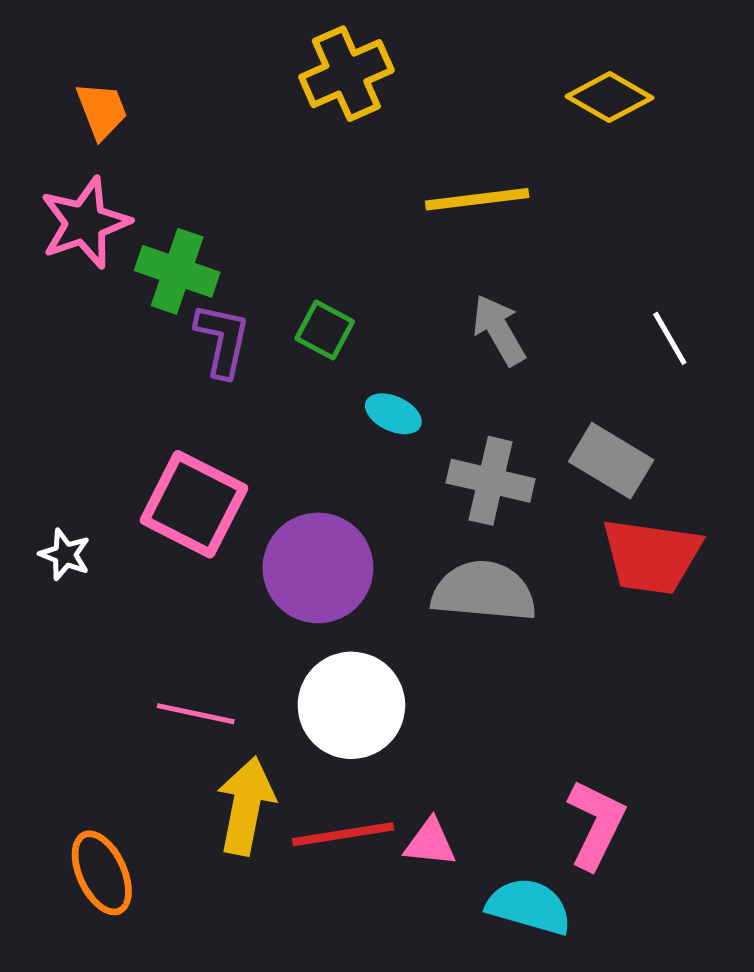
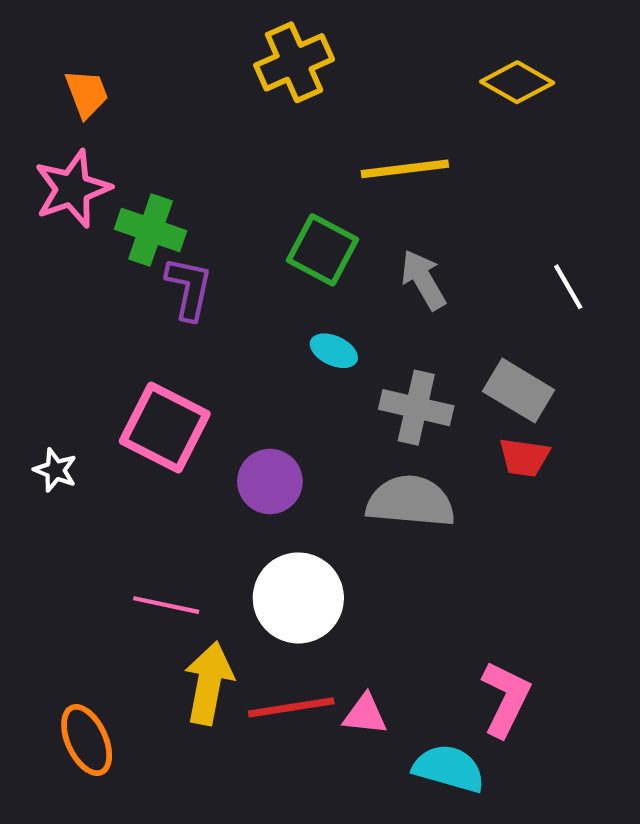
green square: (325, 330) -> (322, 250), moved, size x1.4
red trapezoid: (651, 556) -> (524, 457), moved, size x0.6
purple circle: (318, 568) -> (270, 481), size x0.7

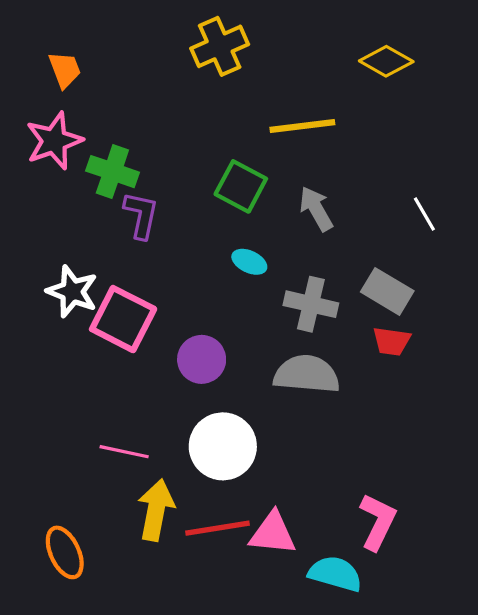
white star: (55, 470) -> (72, 291), moved, size x1.6
pink triangle: (365, 714) -> (273, 533), size x1.4

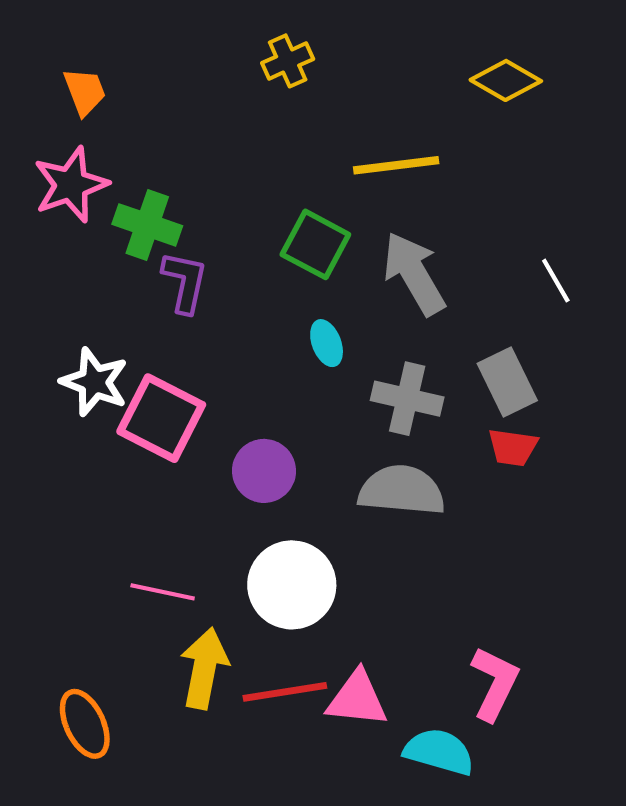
yellow cross: (220, 46) -> (288, 61), size x0.7
gray arrow: (316, 209) -> (414, 274), size x1.4
cyan ellipse: (249, 262) -> (327, 343), turned 44
gray rectangle: (387, 291) -> (507, 382), turned 33

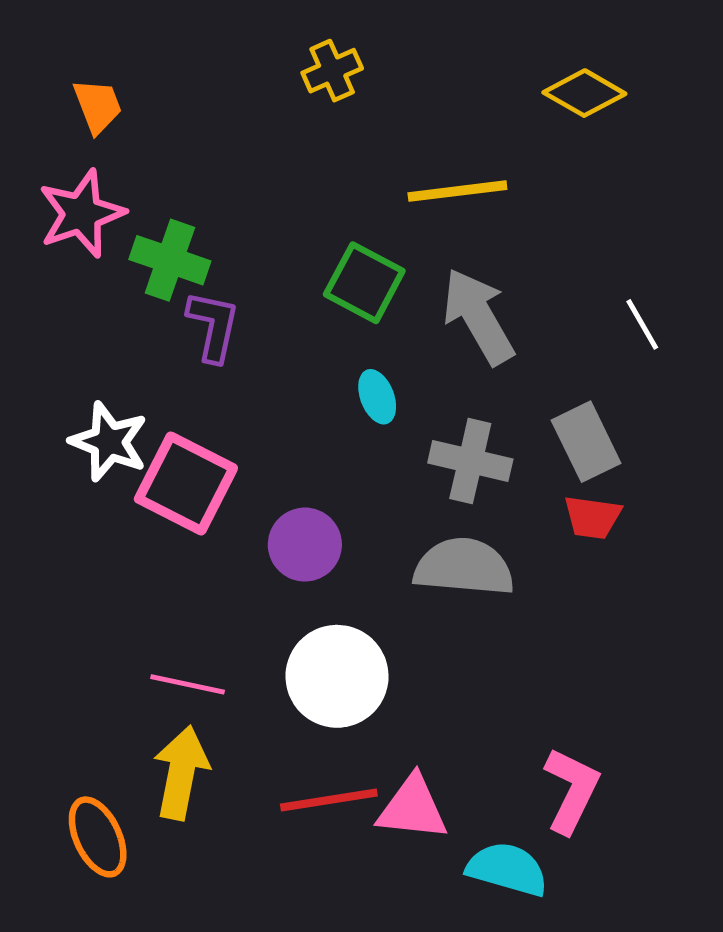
yellow arrow: (204, 668) -> (181, 773), moved

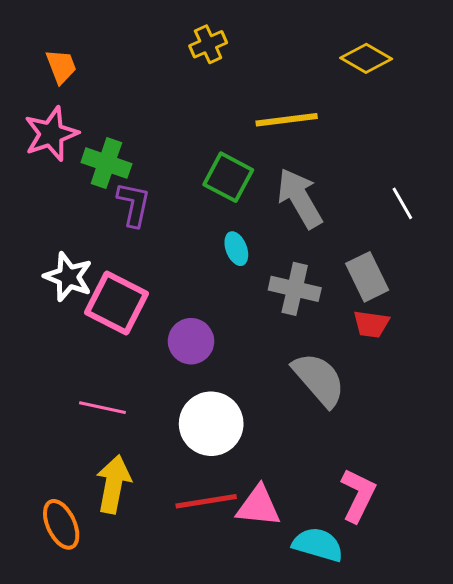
gray semicircle: (464, 567) -> (319, 379), moved, turned 44
pink line: (188, 684) -> (102, 408), moved

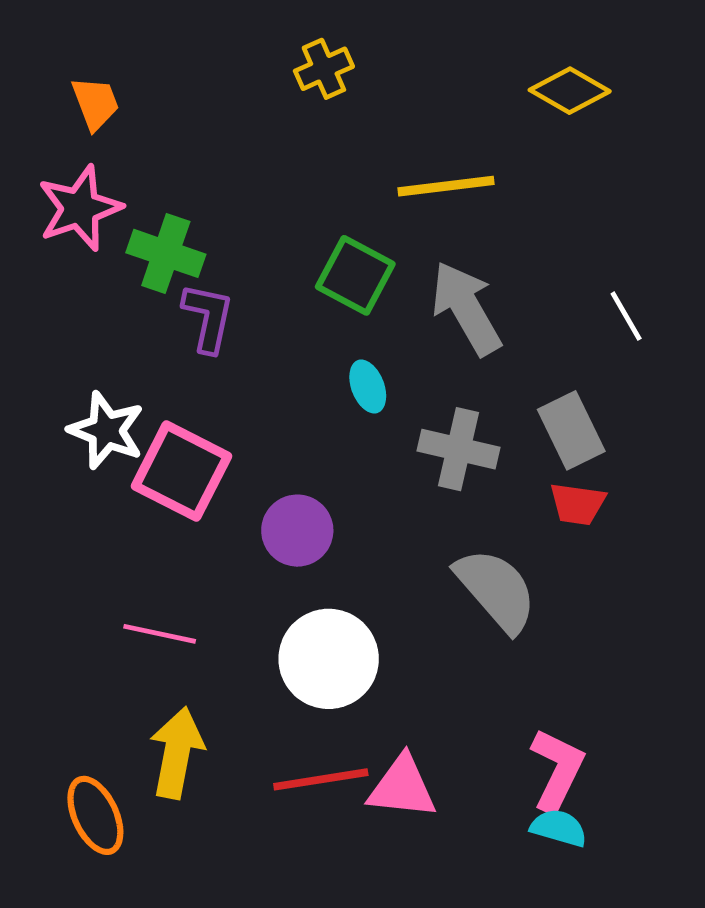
cyan semicircle: (318, 545) -> (559, 828), moved, size x0.7

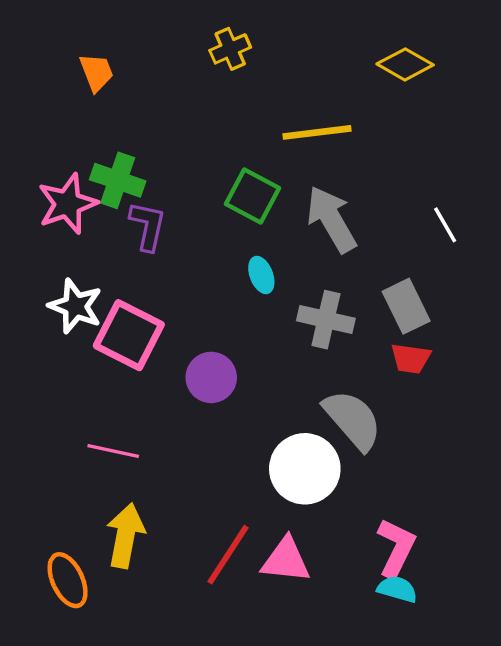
orange trapezoid: (95, 103) -> (97, 72), moved
pink star: (80, 208) -> (68, 204), moved
white circle: (329, 659) -> (305, 469), moved
red line: (321, 779) -> (228, 555), turned -48

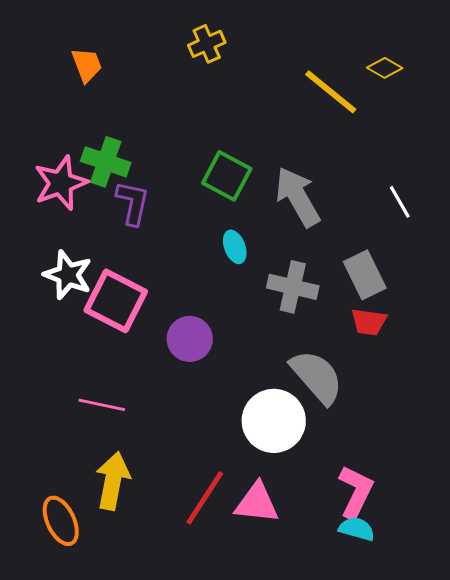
yellow diamond: (405, 64) -> (385, 68), moved, size x0.7
yellow line: (317, 132) -> (331, 92), moved, turned 46

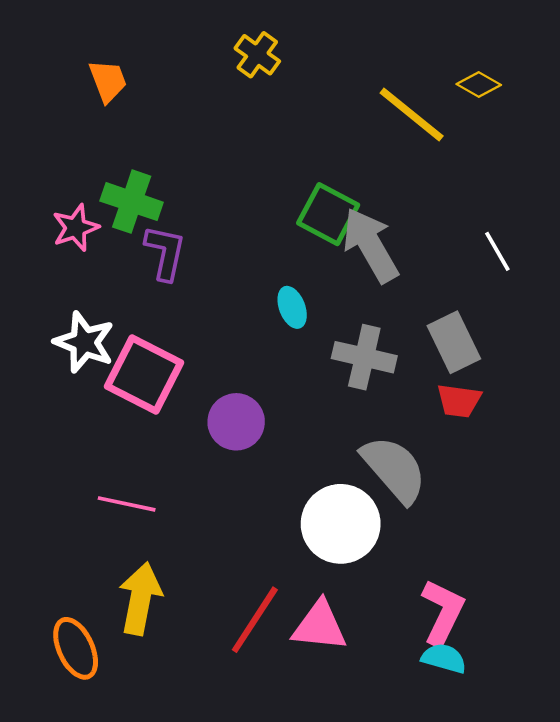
yellow cross: (207, 44) -> (257, 55), turned -30
green square: (227, 176) -> (328, 214), moved
pink star: (61, 183) -> (76, 228), size x0.7

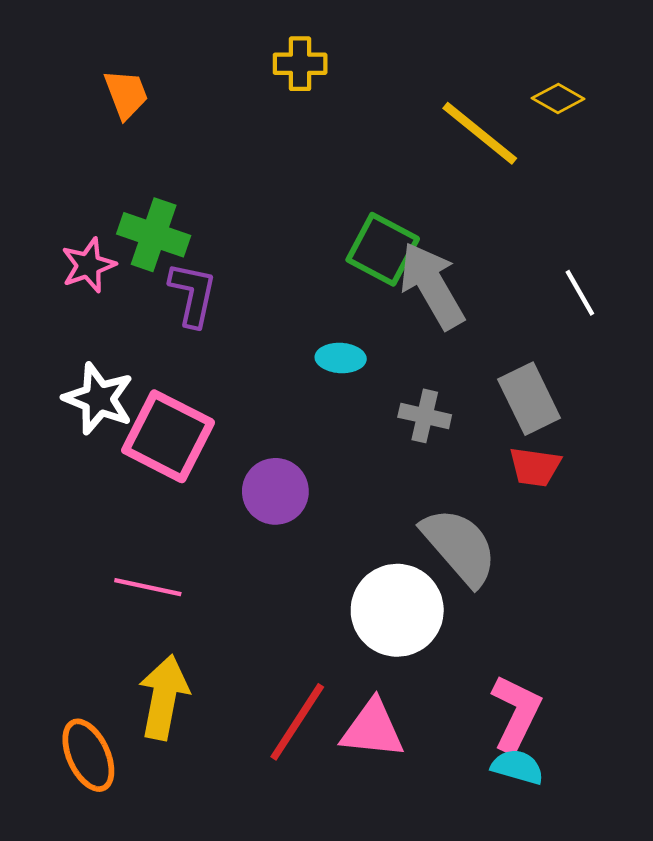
yellow cross: (257, 55) -> (300, 64), turned -36
cyan ellipse: (292, 307) -> (341, 358), turned -66
gray cross: (364, 357) -> (425, 416), size x0.7

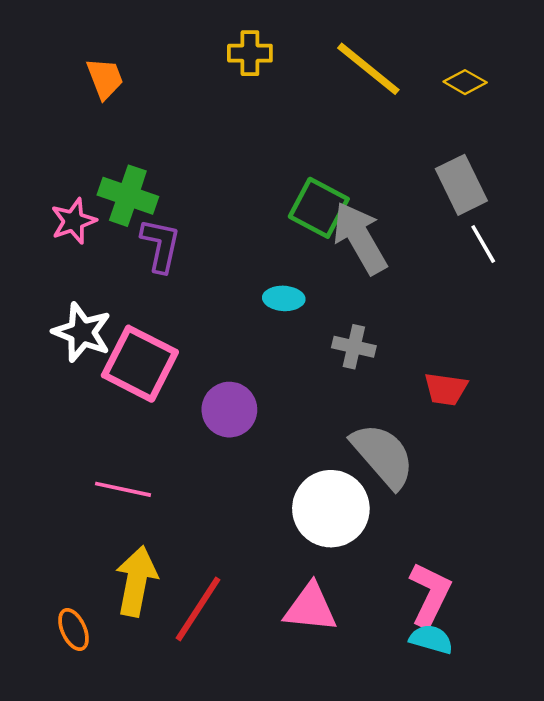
yellow line: (480, 133) -> (368, 69), moved
gray rectangle: (529, 399) -> (461, 185), moved
red line: (297, 722) -> (198, 609), moved
orange ellipse: (88, 755) -> (74, 630), size x0.7

